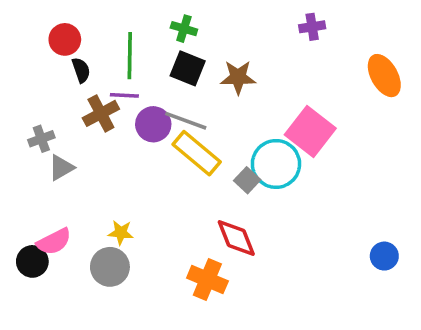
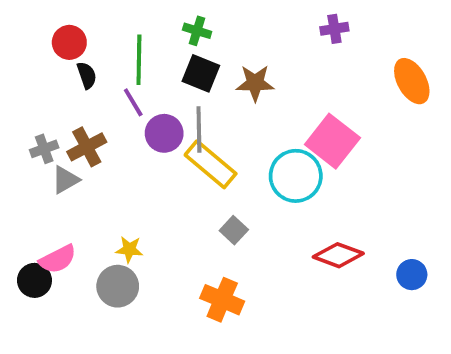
purple line: (124, 95) -> (133, 102), turned 56
brown cross: (101, 113) -> (87, 147), moved
gray line: (186, 121) -> (199, 129), turned 69
gray square: (247, 180) -> (234, 230), moved
red diamond: (236, 238) -> (338, 255), moved, turned -48

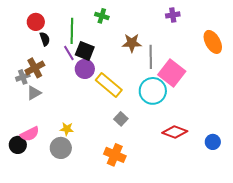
black square: (201, 73) -> (85, 51), moved
gray line: (199, 129) -> (151, 57), moved
brown cross: (87, 147) -> (35, 68), moved

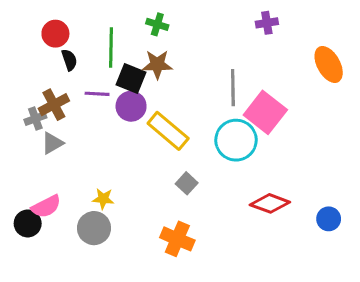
brown star: (132, 43) -> (157, 64), moved
purple line: (69, 53) -> (97, 94), moved, turned -56

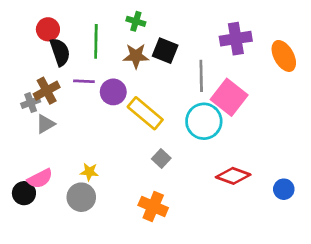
purple cross: (267, 23) -> (236, 39), moved, size x1.6
black semicircle: (69, 60) -> (60, 52), size x1.5
black square: (131, 78) -> (165, 51), moved

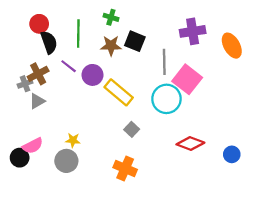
purple line: (84, 81) -> (69, 66), turned 35

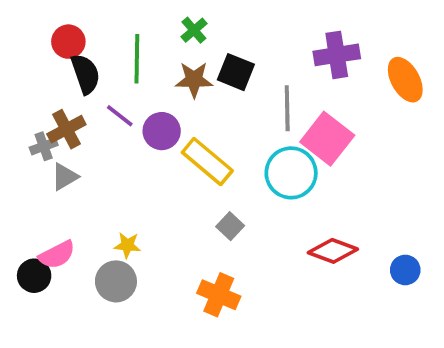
green cross: (111, 17) -> (194, 30), turned 32

